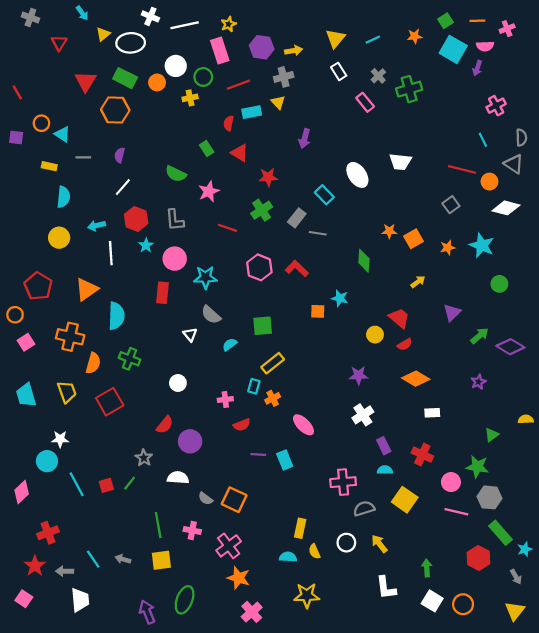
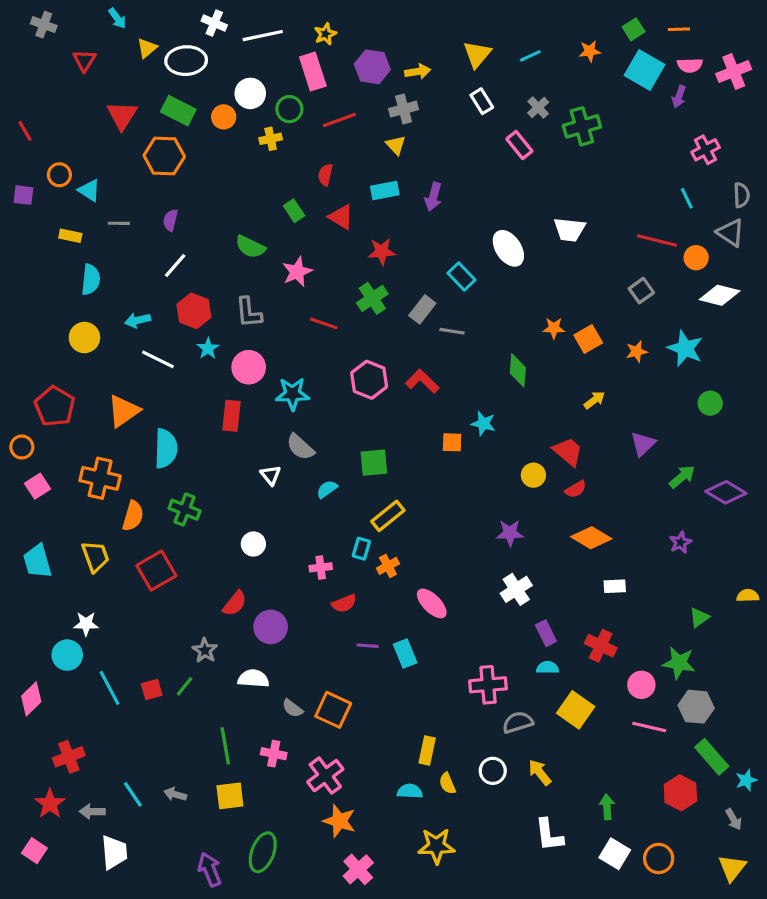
pink cross: (507, 29) -> (734, 72), moved, size x1.5
cyan rectangle: (252, 112) -> (385, 190), moved
white line: (111, 253) -> (158, 359), turned -60

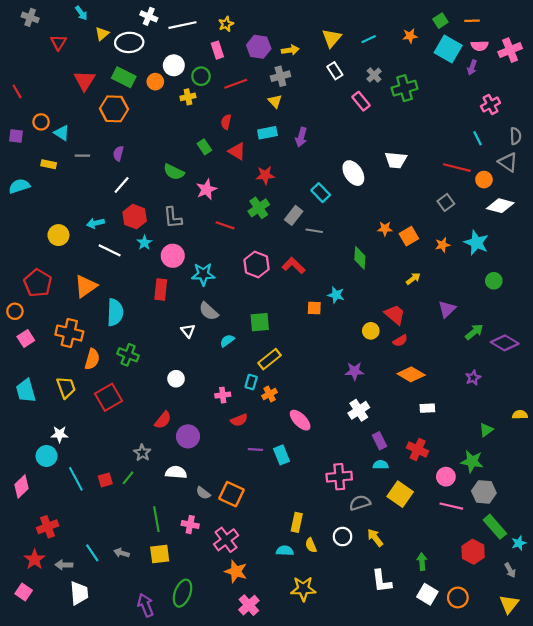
pink rectangle: (313, 72) -> (217, 50), size x0.7
cyan semicircle: (91, 280) -> (19, 186), moved, turned -114

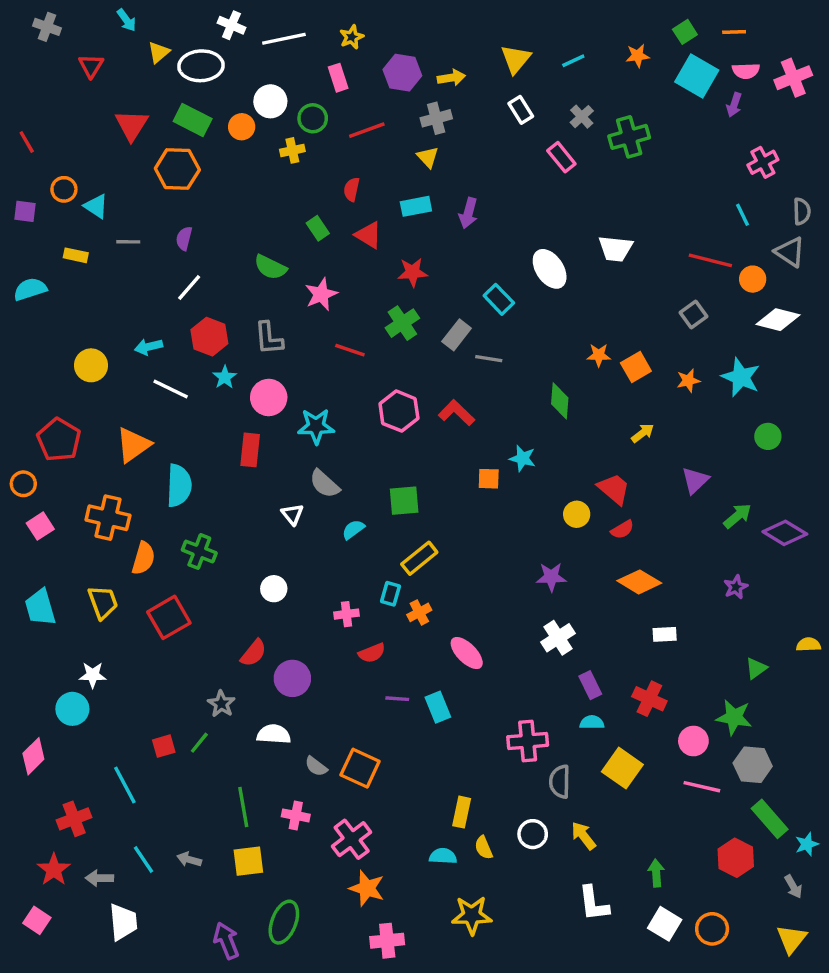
cyan line: (76, 479) -> (125, 785), moved
gray semicircle: (360, 503) -> (560, 782), turned -72
pink cross: (249, 605) -> (387, 941), turned 36

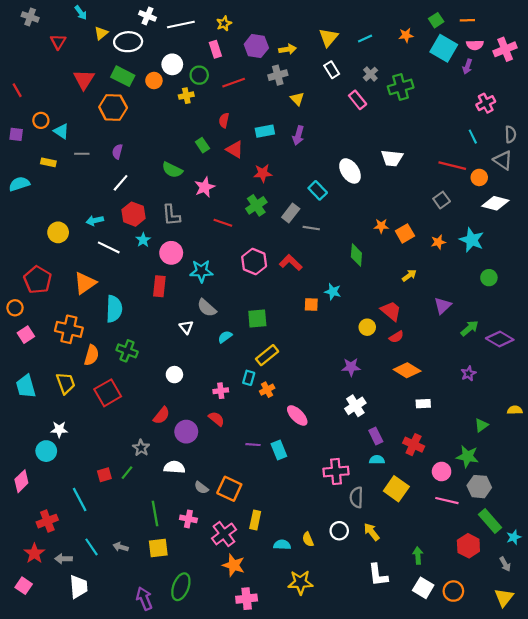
yellow triangle: (428, 157) -> (297, 99), moved
red semicircle: (372, 653) -> (216, 419), moved, turned -119
yellow rectangle: (462, 812) -> (255, 520), moved

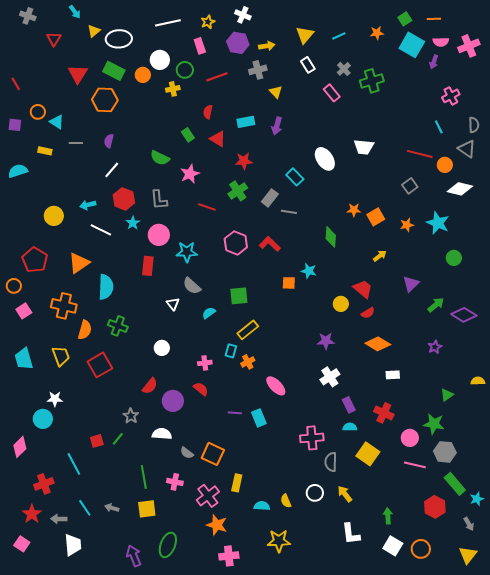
white cross: (147, 16) -> (243, 15), moved

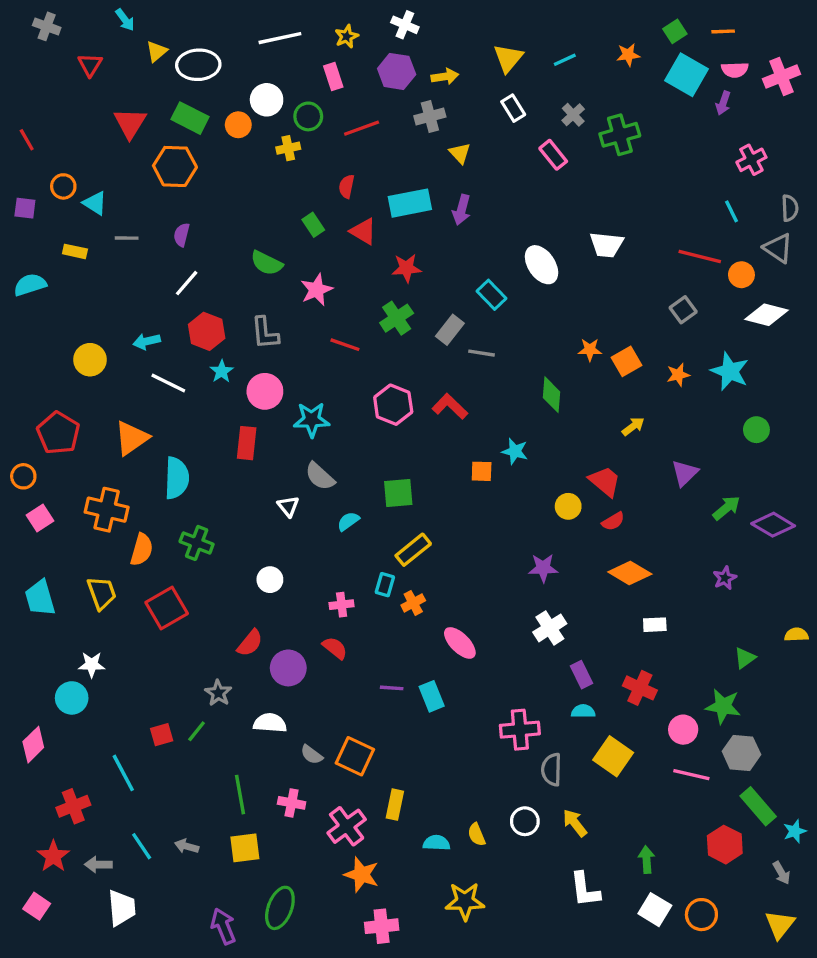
cyan rectangle: (246, 122) -> (410, 203), size x1.4

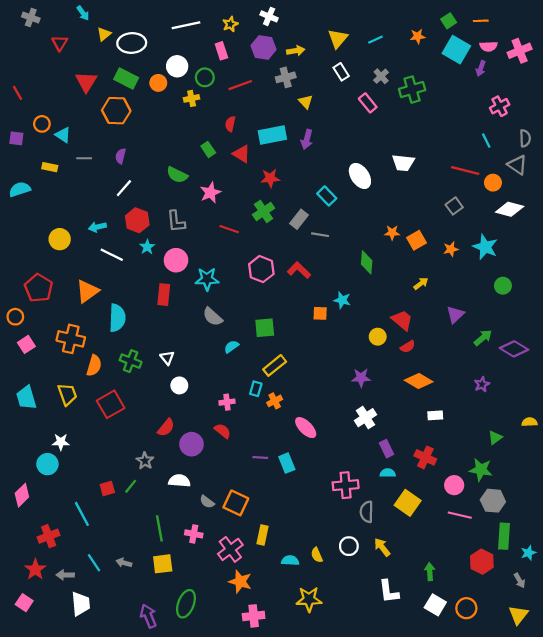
white triangle: (288, 506) -> (167, 358), moved
green rectangle: (758, 806) -> (504, 536), turned 45

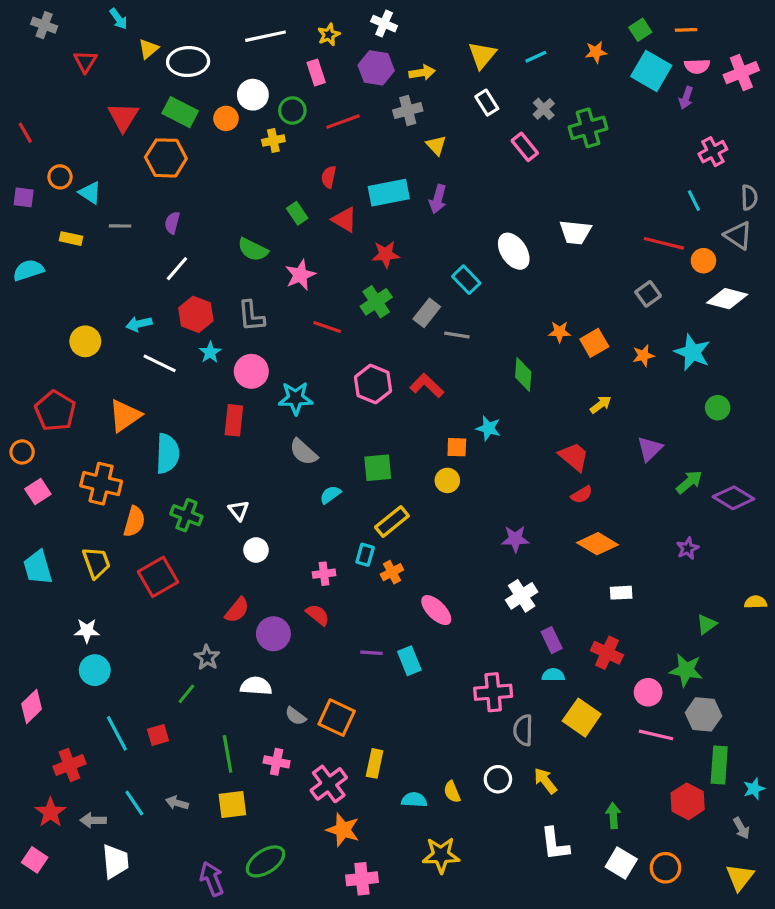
yellow circle: (378, 337) -> (447, 480), moved
cyan circle: (47, 464) -> (95, 670), moved
red square: (107, 488) -> (158, 735), moved
green ellipse: (186, 604) -> (266, 861), turned 36

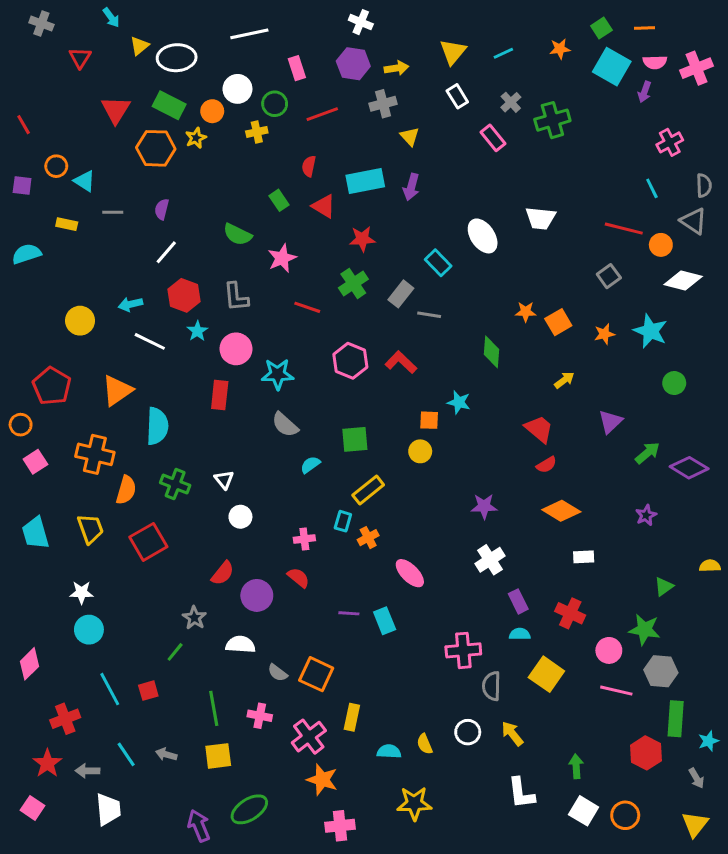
yellow star: (329, 35) -> (196, 138), moved

